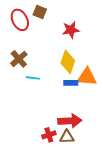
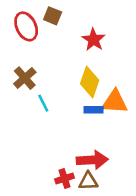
red star: (71, 30) -> (94, 40), turned -30
cyan line: (33, 78) -> (43, 103), turned 56

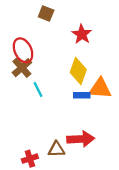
red ellipse: (26, 26) -> (23, 50), moved
red cross: (64, 179) -> (30, 159), moved
brown triangle: (88, 181) -> (56, 149), moved

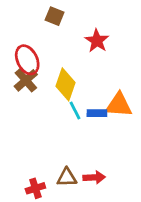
yellow diamond: (78, 71) -> (65, 84), moved
cyan line: (38, 89) -> (75, 110), moved
red arrow: (81, 139) -> (94, 177), moved, size x0.7

